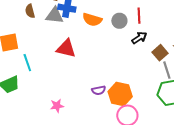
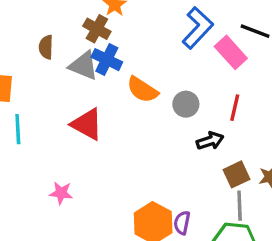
red line: (139, 16) -> (235, 108), moved
purple semicircle: (99, 90) -> (182, 223), moved, turned 96
pink star: (57, 106) -> (61, 193), moved

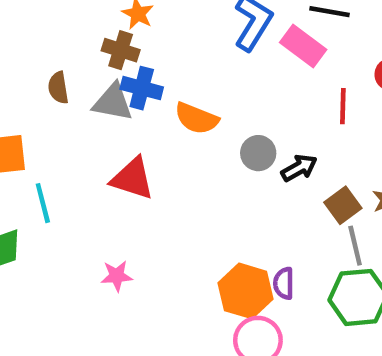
gray circle: (186, 104) -> (258, 153), moved
red line: (235, 108) -> (343, 106), moved

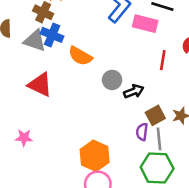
pink rectangle: (303, 46) -> (145, 24), turned -30
purple semicircle: (284, 283) -> (142, 132), moved

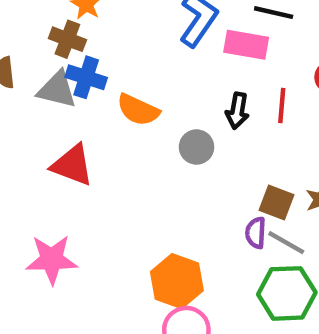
black arrow: (134, 91) -> (237, 111), moved, turned 126
brown square: (155, 115) -> (276, 203), turned -36
pink star: (24, 138) -> (52, 259), size x1.6
gray line: (159, 139) -> (286, 243), turned -50

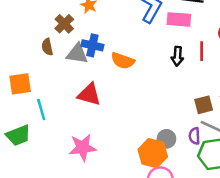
brown cross: (67, 39) -> (64, 24), moved, turned 30
gray circle: (197, 147) -> (166, 139), moved
brown square: (276, 203) -> (204, 105), turned -30
purple semicircle: (256, 233) -> (194, 136), moved

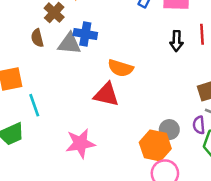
orange semicircle: (123, 61) -> (121, 68), moved
red triangle: (89, 94) -> (106, 95), moved

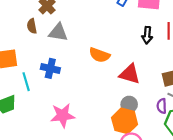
blue cross: (85, 34) -> (50, 68), moved
red triangle: (106, 95) -> (130, 74), moved
gray circle: (169, 130) -> (129, 104), moved

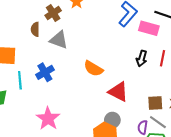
blue cross: (50, 68) -> (45, 72), turned 36
pink star: (63, 115) -> (48, 119), turned 30

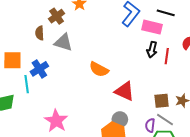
black arrow: (142, 58) -> (152, 50), moved
blue cross: (45, 72) -> (39, 69), moved

